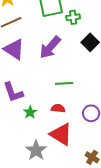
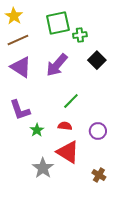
green line: (64, 83) -> (71, 101), turned -42

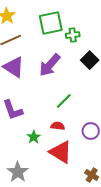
green star: (37, 130) -> (34, 137), moved
gray star: (43, 168) -> (18, 172), moved

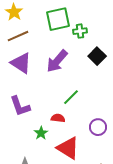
red semicircle: (58, 126) -> (58, 118), moved

